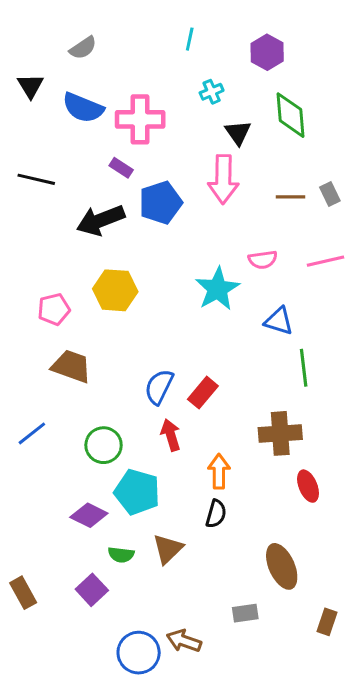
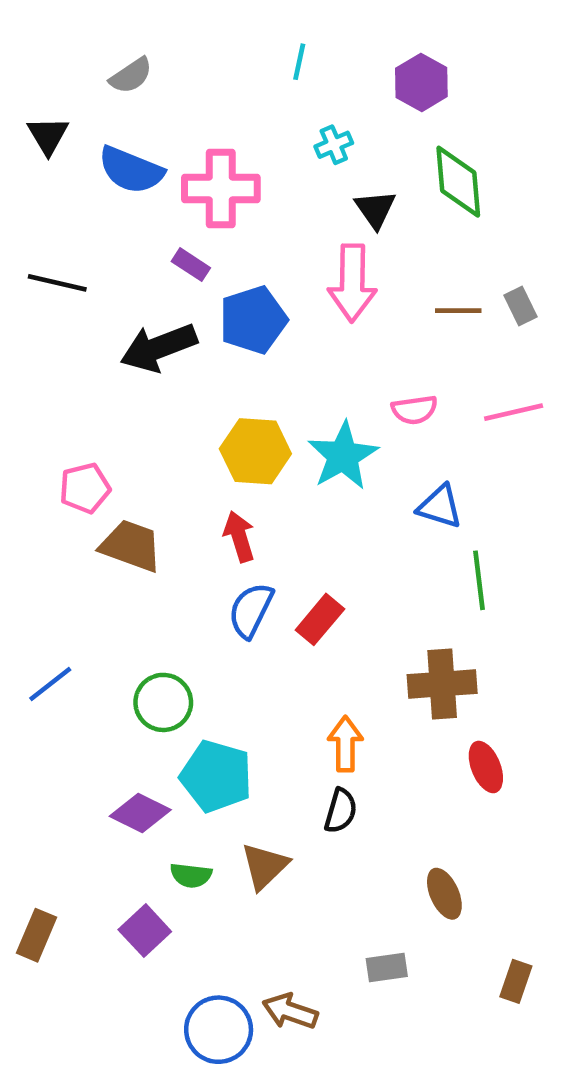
yellow hexagon: (115, 290) -> (255, 451), moved
brown trapezoid: (71, 366) -> (131, 546), moved
red arrow: (171, 435) -> (239, 536), moved
brown ellipse: (282, 566) -> (444, 894), size x0.7
brown rectangle: (23, 593) -> (36, 935), turned 52

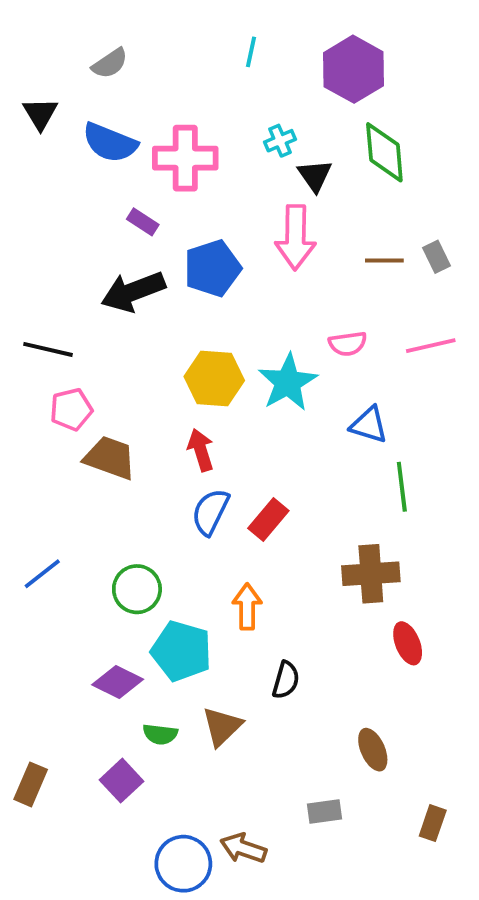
purple hexagon: (421, 82) -> (353, 69), size x1.4
cyan cross: (334, 145) -> (280, 141), moved
purple rectangle: (191, 265) -> (143, 222), moved
black line: (57, 283) -> (48, 349), moved
orange arrow: (345, 744) -> (247, 607), moved

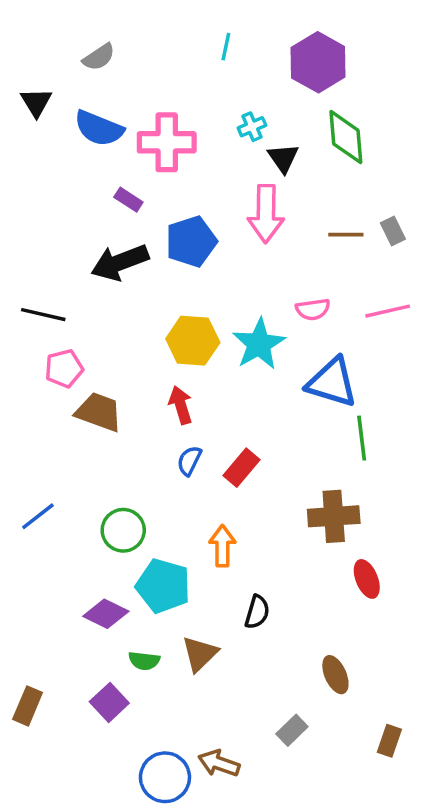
blue triangle: (369, 425) -> (332, 382), size x1.5
blue semicircle: (210, 512) -> (189, 461), size x0.7
gray rectangle: (324, 811) -> (292, 730), turned -36

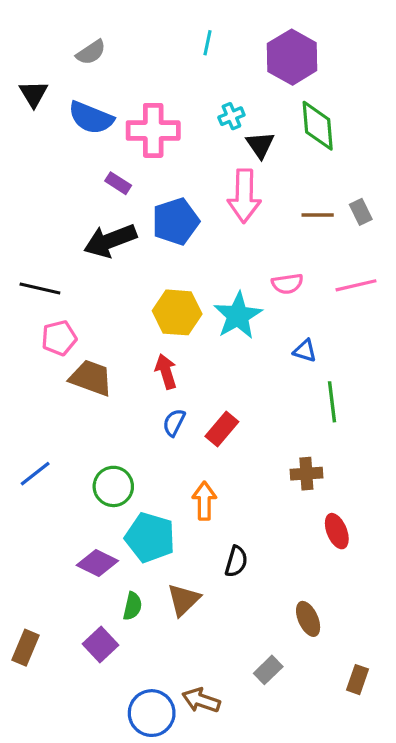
blue triangle: (332, 382) -> (305, 351), size x0.5
brown cross: (334, 516) -> (306, 474), size x0.7
green semicircle: (144, 661) -> (132, 606), turned -84

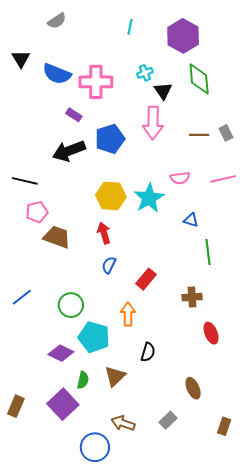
gray semicircle: (91, 52) -> (57, 21), moved
red rectangle: (222, 429) -> (146, 279), moved
purple square: (101, 644) -> (63, 404), size x1.4
brown arrow: (201, 700) -> (123, 423), moved

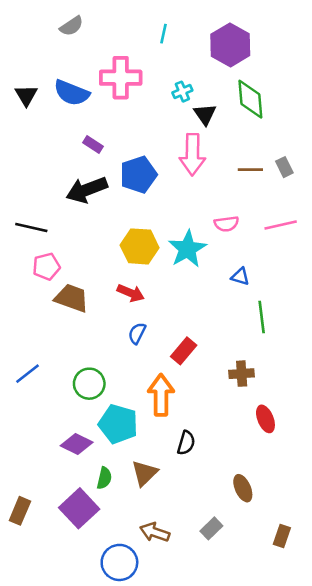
black triangle: (21, 59) -> (26, 95), moved
pink cross: (96, 82) -> (121, 78), moved
red arrow: (104, 233) -> (131, 293), turned 130
orange arrow: (128, 314) -> (161, 395), size x1.4

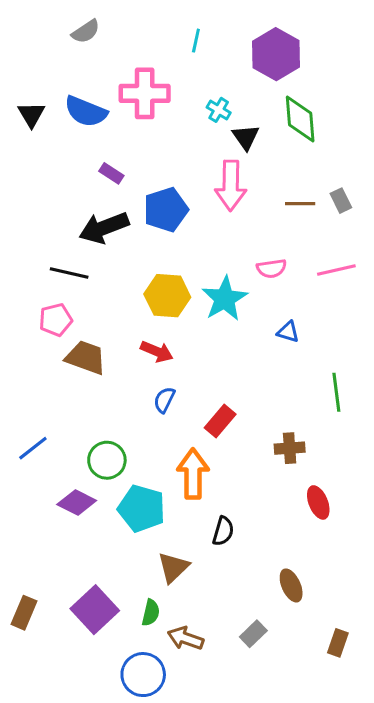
cyan cross: (182, 92) -> (219, 110), turned -36
black line: (31, 228) -> (69, 273), moved
green line: (262, 317) -> (336, 392), moved
purple diamond: (77, 444) -> (77, 502), moved
green semicircle: (104, 478) -> (151, 613), moved

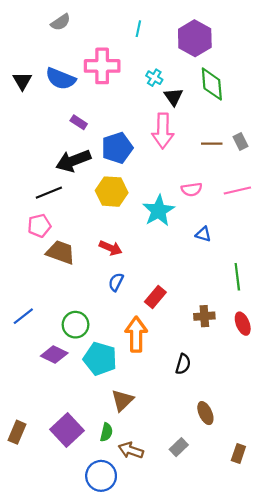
black line: (69, 273) -> (49, 193), turned -35
yellow hexagon: (167, 296) -> (112, 192), moved
red ellipse: (318, 502) -> (243, 324), moved
black semicircle: (223, 531) -> (183, 364), moved

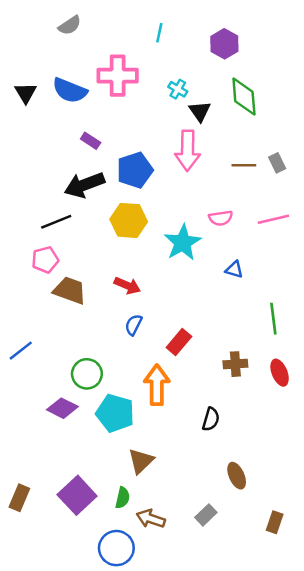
purple hexagon: (195, 38) -> (224, 44), size x0.7
blue line: (23, 316) -> (21, 351), moved

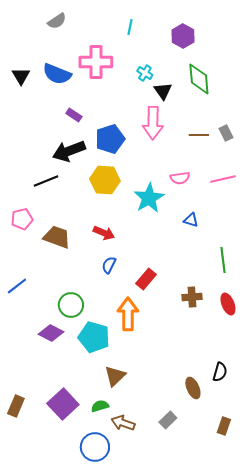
pink pentagon: (45, 260) -> (22, 219), moved
black semicircle: (211, 419) -> (220, 372), moved
green semicircle: (122, 498) -> (100, 406), turned -120

